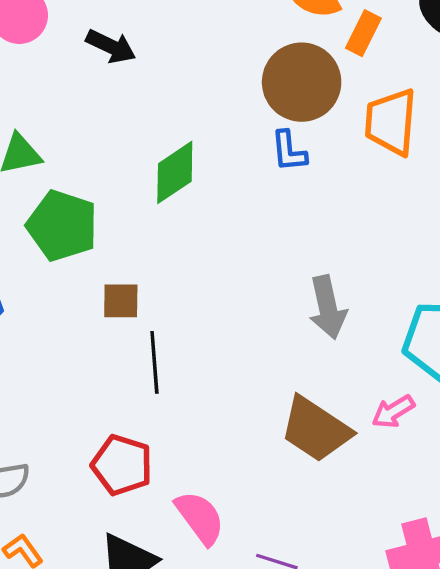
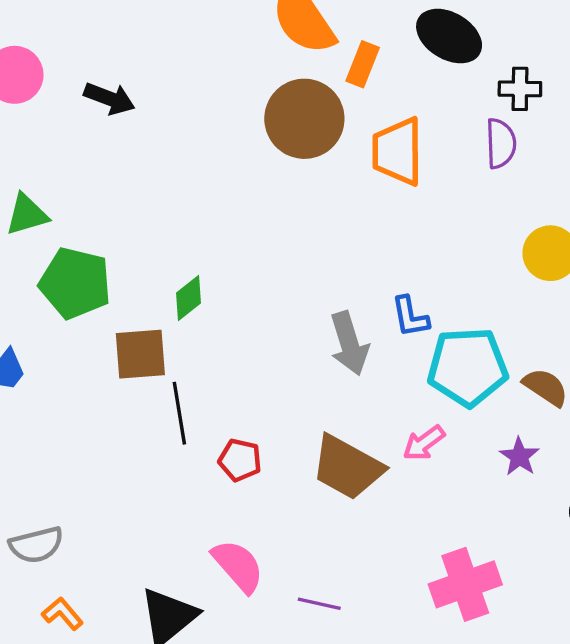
blue L-shape: (289, 151) -> (410, 317), moved
green diamond: (175, 172) -> (189, 298), moved, size x0.7
brown square: (121, 301) -> (140, 354), size x1.4
red pentagon: (122, 465) -> (240, 460), moved, size x0.7

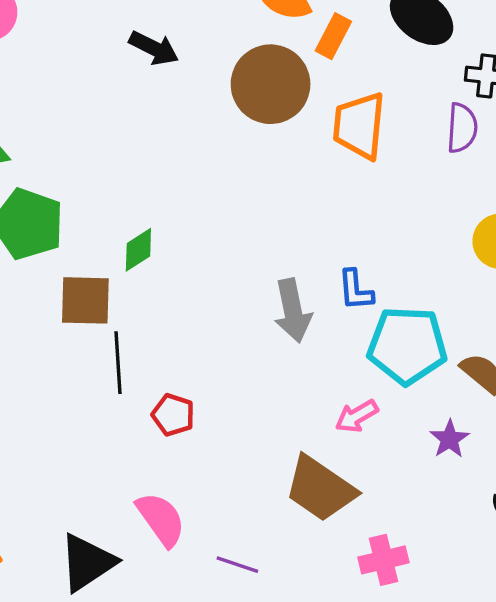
black arrow: (109, 98) -> (154, 48), moved
brown trapezoid: (347, 467) -> (320, 489), moved
pink cross: (465, 584) -> (383, 560), size x0.7

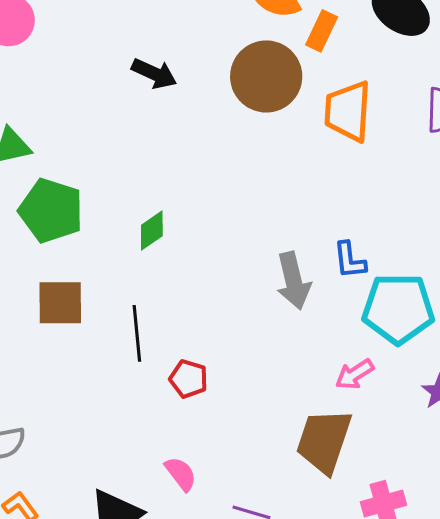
black arrow: (154, 48) -> (154, 74), moved
brown square: (85, 300) -> (60, 303), moved
brown trapezoid: (320, 489) -> (324, 441), turned 76
pink semicircle: (161, 519) -> (181, 474), size x0.7

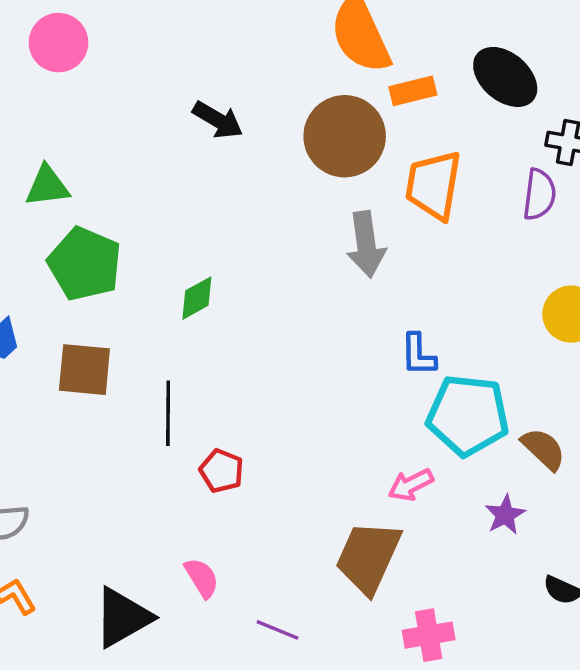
orange rectangle: (322, 31) -> (413, 91), turned 45
gray arrow: (293, 281) -> (366, 244), moved

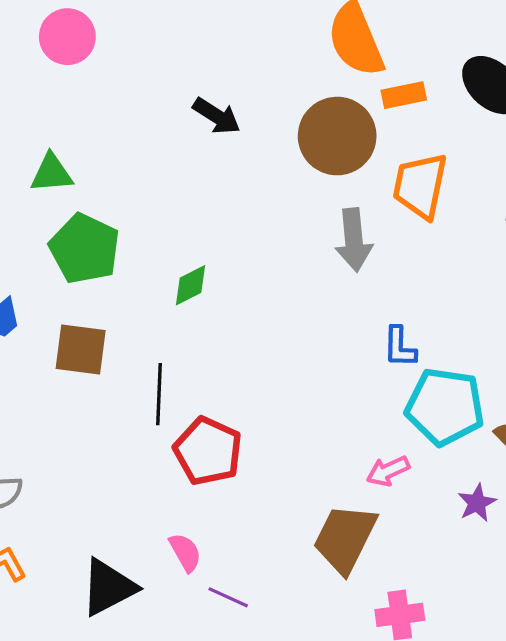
red pentagon: (222, 471) -> (208, 451), size x1.6
purple line: (278, 630) -> (228, 597), moved

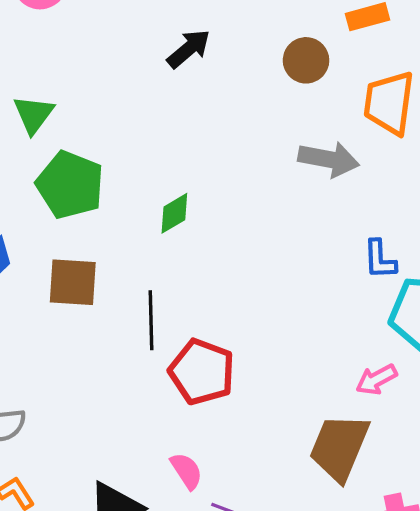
black arrow: (217, 116) -> (189, 49), turned -69
brown circle: (337, 136) -> (306, 60), size x0.6
green triangle: (52, 173) -> (34, 114), turned -45
gray arrow: (354, 240) -> (329, 159), turned -70

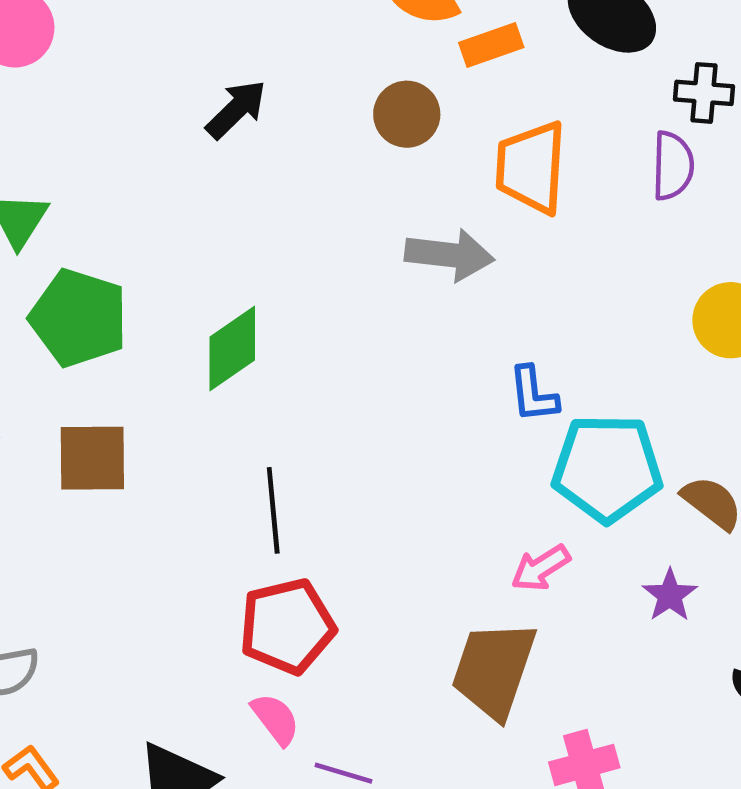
green diamond: (174, 213) -> (232, 348), size x1.4
black line: (151, 320) -> (273, 510), moved
red pentagon: (202, 372) -> (287, 626), moved, turned -30

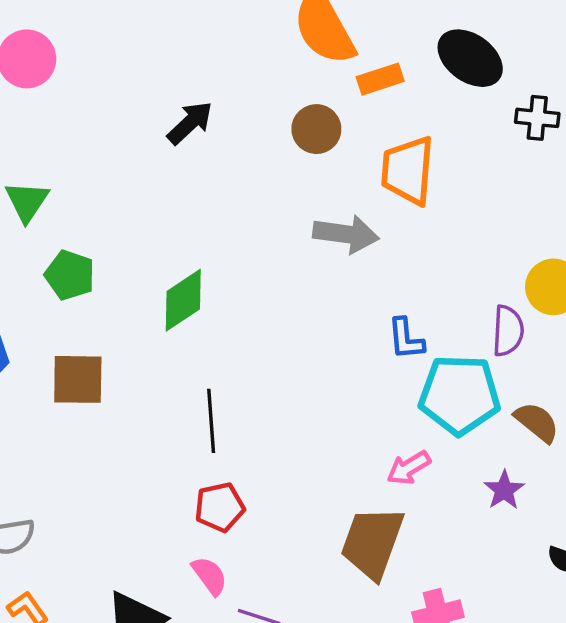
purple semicircle: (673, 166) -> (508, 331), moved
green pentagon: (79, 318) -> (70, 275), size x0.7
red pentagon: (287, 626) -> (220, 507), size x0.7

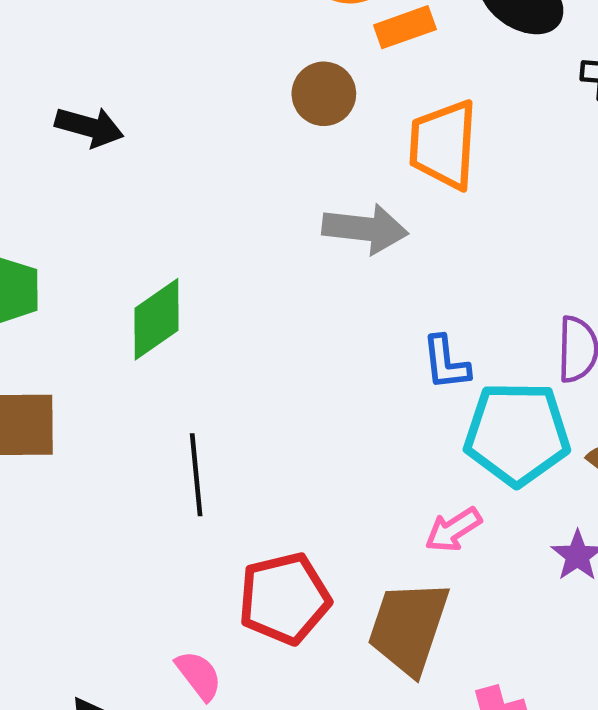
black arrow: (190, 123) -> (89, 127), moved, turned 60
red pentagon: (220, 507) -> (284, 598), moved, size x1.4

